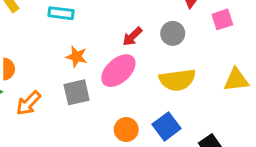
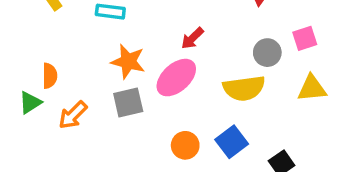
pink square: (222, 19) -> (305, 38), moved
gray circle: (173, 33) -> (267, 53), moved
orange star: (77, 57) -> (128, 61), size x1.4

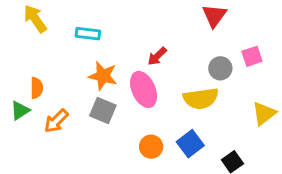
pink ellipse: (176, 78) -> (144, 89), turned -72
yellow triangle: (312, 88) -> (264, 114), moved, turned -32
gray square: (128, 103) -> (103, 110), turned 36

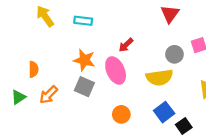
yellow arrow: (35, 19) -> (45, 16), moved
cyan rectangle: (88, 34) -> (83, 21), moved
green triangle: (20, 110) -> (18, 97), moved
blue square: (190, 144) -> (164, 112), moved

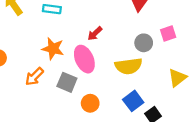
gray square: (84, 87) -> (67, 82), moved
orange arrow: (49, 95) -> (34, 77), moved

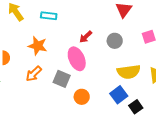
gray circle: (144, 43) -> (115, 41), moved
orange star: (53, 49) -> (38, 46), moved
yellow semicircle: (129, 66) -> (129, 72), moved

